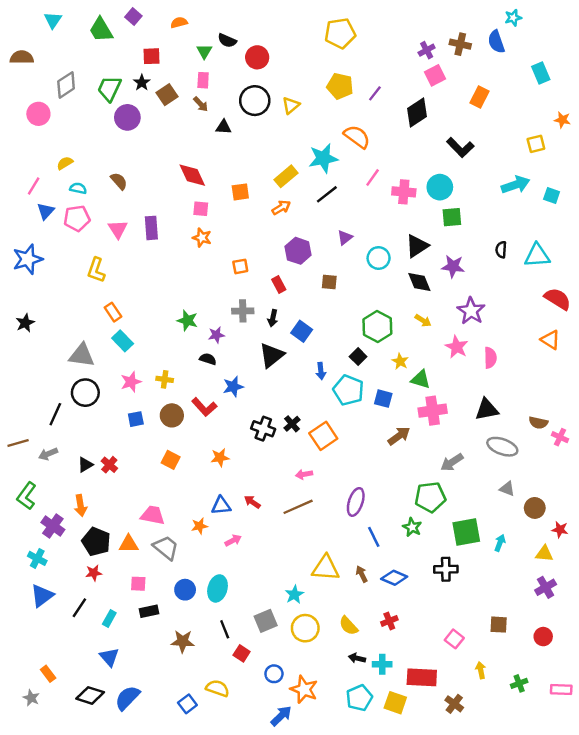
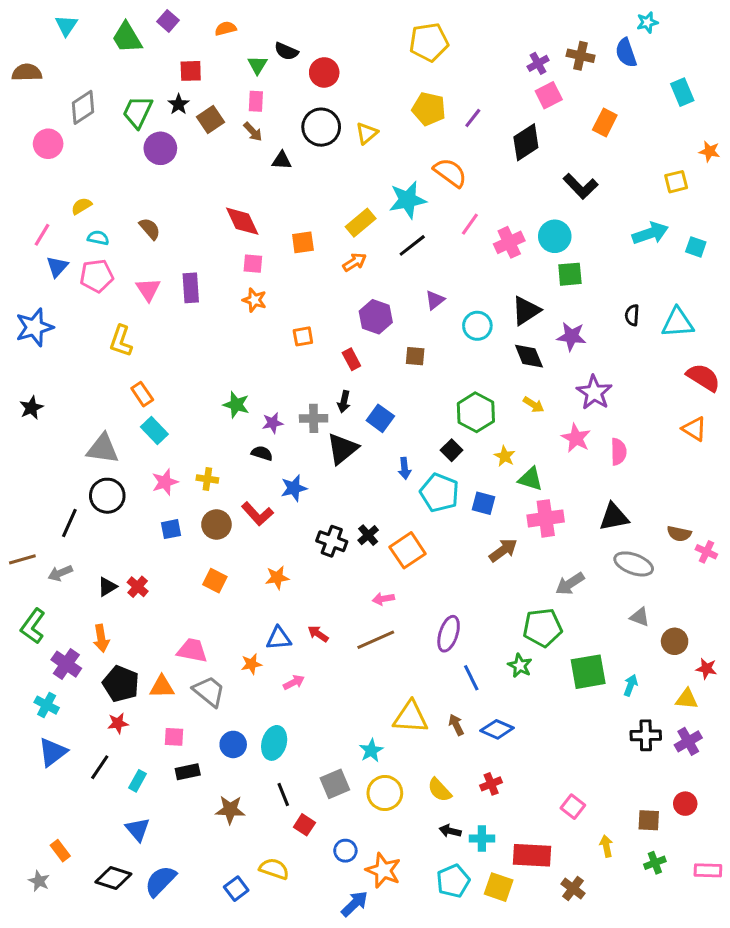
pink cross: (404, 192) -> (509, 242), turned -30
gray cross: (243, 311) -> (314, 418), moved
black cross: (446, 569) -> (646, 735), moved
brown square: (499, 625) -> (649, 820), moved

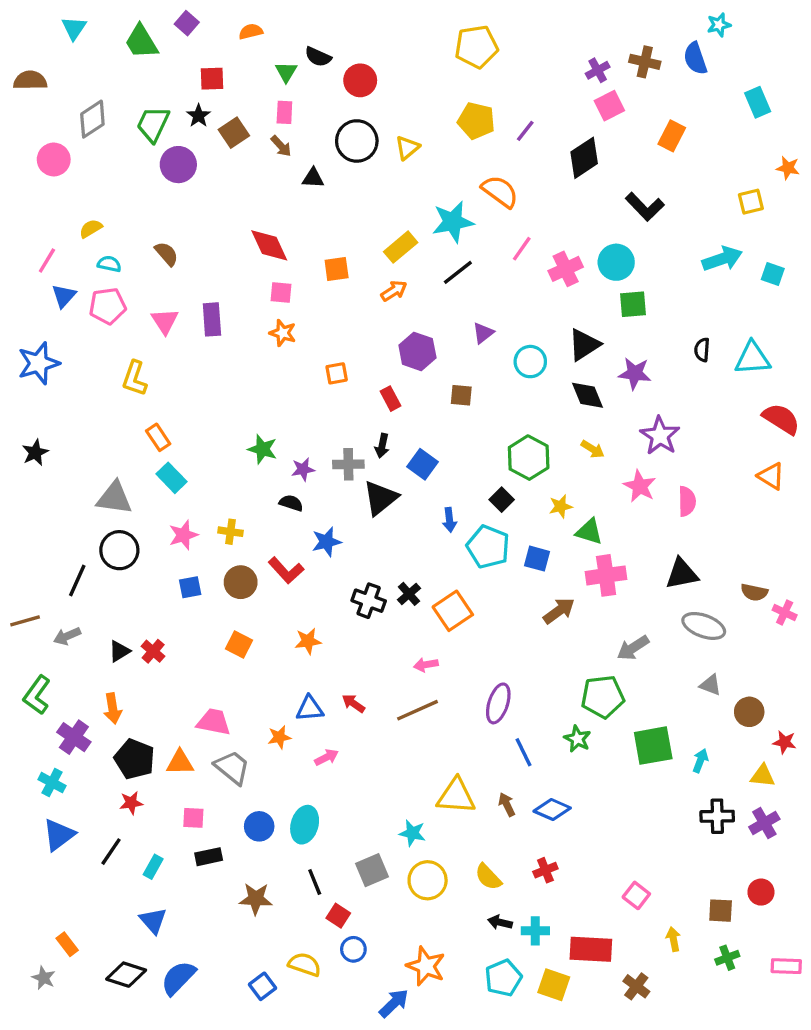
yellow star: (505, 456) -> (561, 506), turned 30
cyan star: (371, 751) -> (412, 833), turned -30
blue circle: (345, 851) -> (353, 949), moved

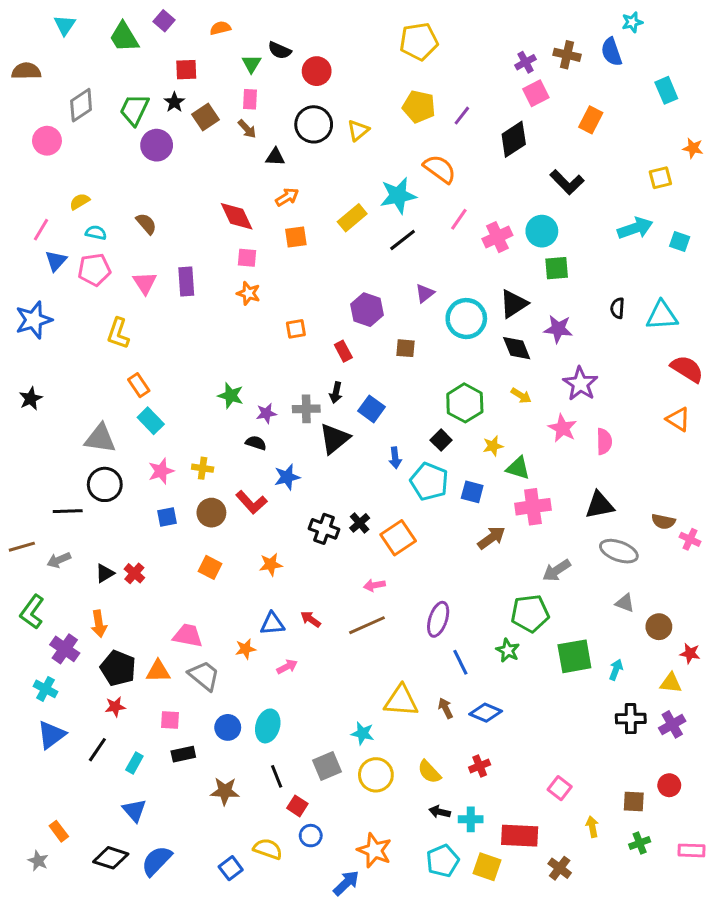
orange arrow: (394, 291) -> (287, 197), moved
cyan circle: (530, 362) -> (466, 319), size x1.4
black line: (77, 580) -> (68, 511), turned 64

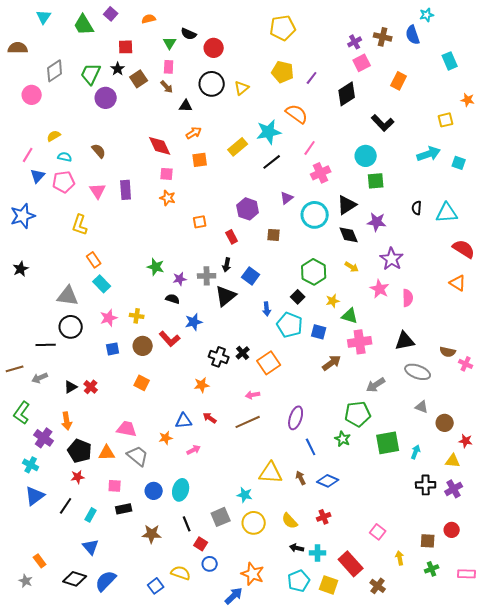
pink cross: (497, 237) -> (321, 173), moved
orange star: (271, 564) -> (202, 385), moved
red rectangle: (520, 836) -> (351, 564), turned 45

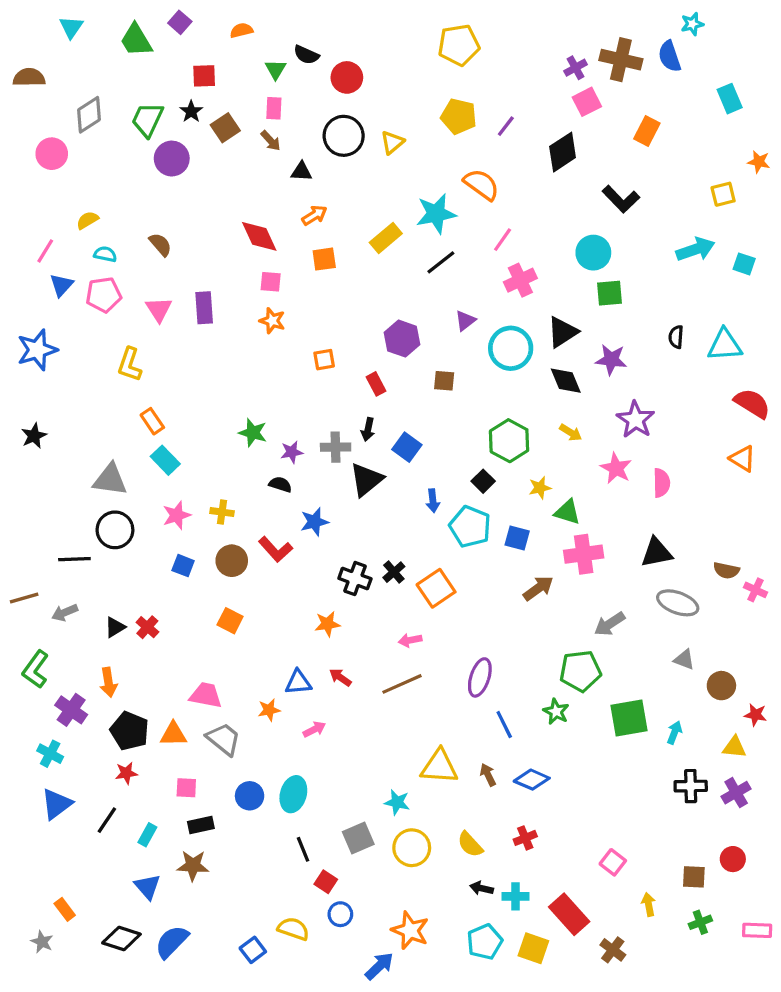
brown cross: (383, 37) -> (621, 60), size x1.4
blue square: (113, 349) -> (183, 566), turned 32
brown star: (152, 534) -> (193, 866), moved

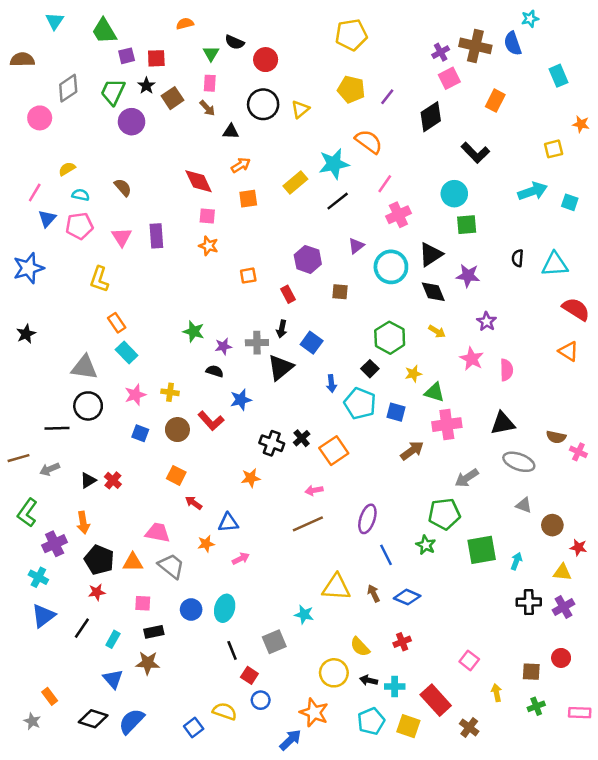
purple square: (180, 22) -> (127, 56), moved, turned 35
purple star: (636, 420) -> (487, 322), size x0.7
red arrow: (340, 677) -> (194, 503), moved
purple cross: (71, 710) -> (55, 544), turned 30
yellow circle: (412, 848) -> (334, 673), moved

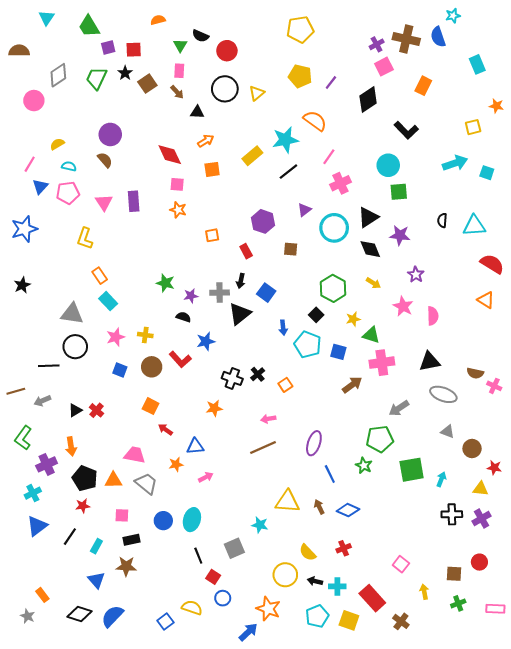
purple circle: (132, 122) -> (110, 134), moved
orange square: (334, 451) -> (285, 385), size x0.6
cyan cross: (38, 577) -> (33, 493), turned 35

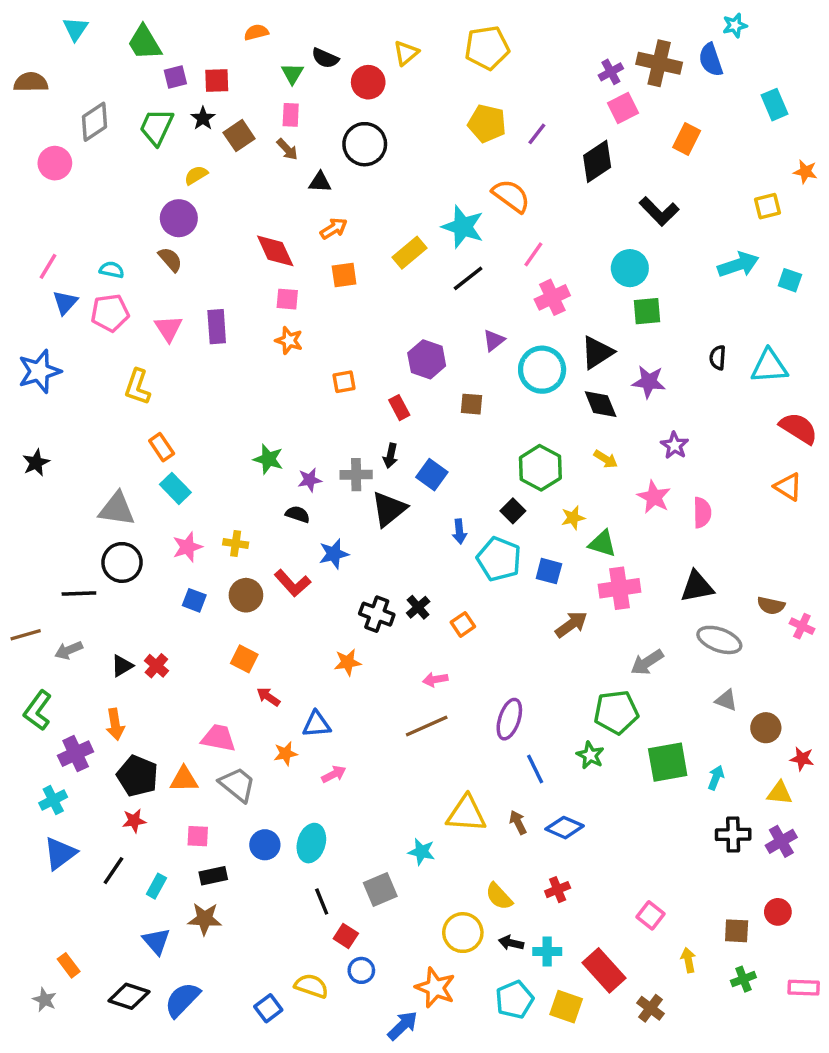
yellow triangle: (257, 93) -> (406, 53), moved
cyan star: (285, 140) -> (463, 227), turned 30
yellow semicircle: (57, 144) -> (196, 175), moved

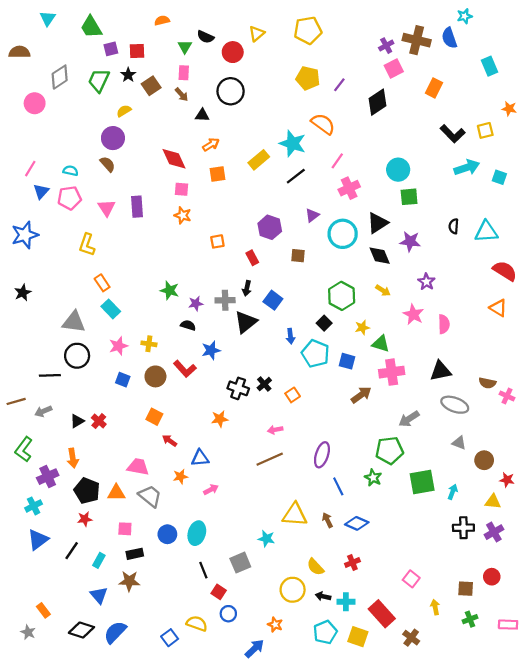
black L-shape: (659, 211) -> (453, 134), moved
orange star: (435, 988) -> (275, 625), size x0.6

